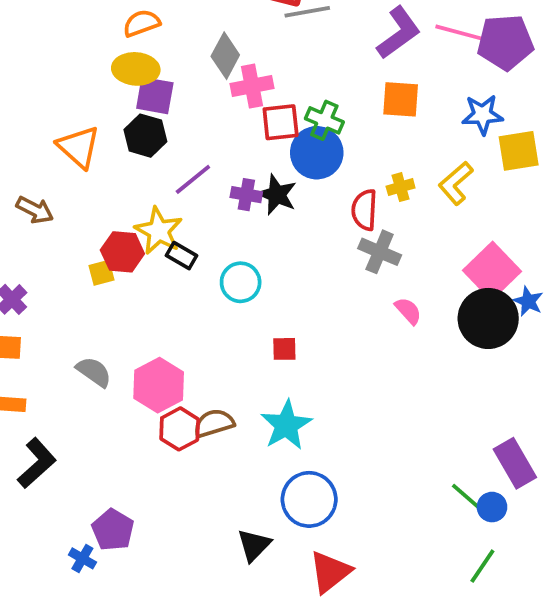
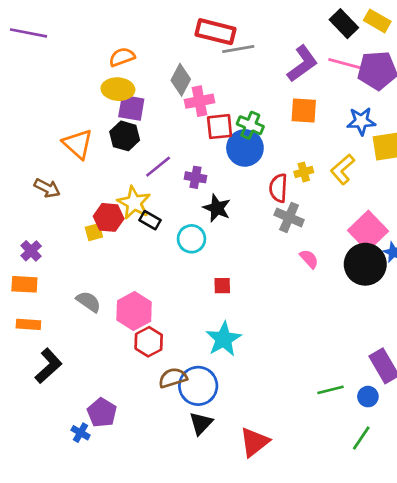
black star: (277, 195) -> (217, 208), moved
brown semicircle: (214, 423) -> (173, 378), moved
green line: (467, 498) -> (330, 390), moved, turned -55
blue circle: (309, 499) -> (198, 386), moved

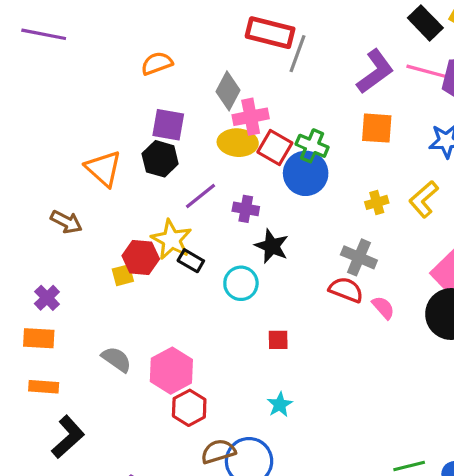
gray line: (238, 49) -> (298, 54), turned -60
yellow ellipse: (118, 89) -> (238, 143), moved
red square: (220, 127) -> (275, 147), turned 36
red semicircle: (278, 188) -> (346, 290), moved, turned 108
cyan star: (224, 339) -> (280, 405), size x0.6

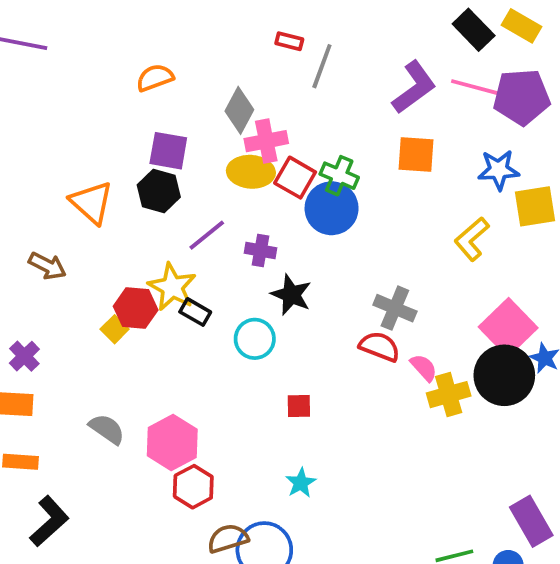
red rectangle: (270, 33) -> (289, 41), size x0.5
yellow cross: (377, 202) -> (449, 395), moved, size x1.5
yellow square: (123, 275) -> (115, 329), turned -30

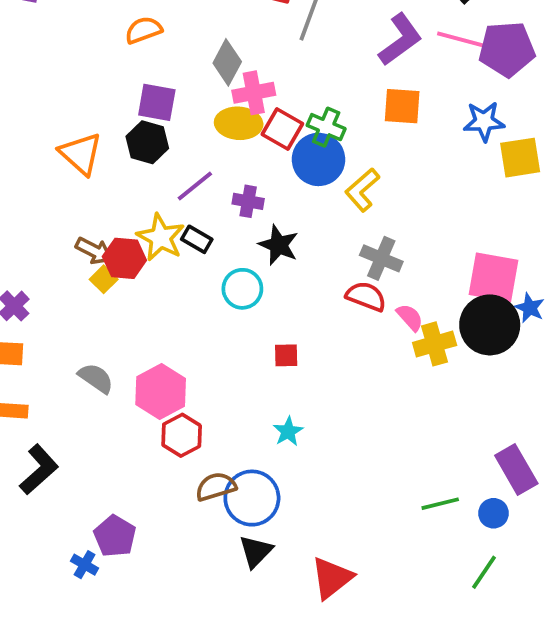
yellow L-shape: (472, 239) -> (362, 190), moved
brown arrow: (47, 266) -> (94, 251), moved
black rectangle: (195, 312) -> (197, 239), moved
pink square: (508, 327) -> (494, 277), turned -36

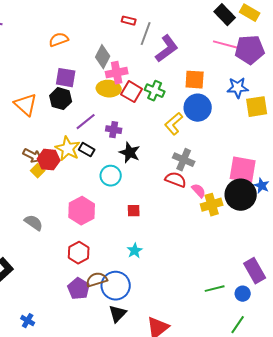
purple L-shape: (400, 40) -> (167, 49), moved
blue circle: (318, 159) -> (198, 108), moved
pink hexagon: (161, 392) -> (82, 211), moved
purple pentagon: (115, 536) -> (79, 289), moved

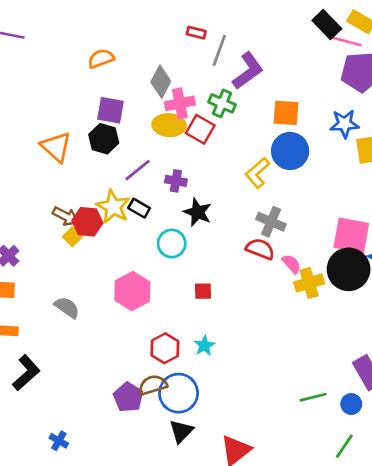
pink line: (226, 45) -> (344, 41), moved
green cross: (155, 91) -> (222, 103), moved
red hexagon: (79, 253) -> (165, 348), moved

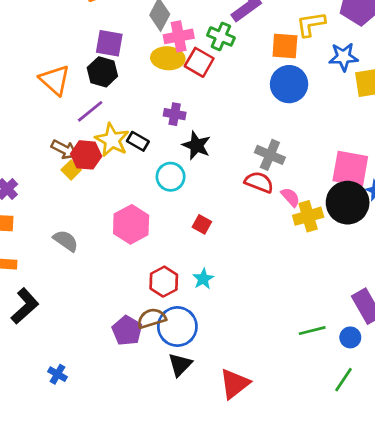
purple line: (138, 170) -> (90, 111), moved
yellow L-shape: (257, 173) -> (311, 24), moved, turned 32
red square: (203, 291) -> (202, 224), turned 30

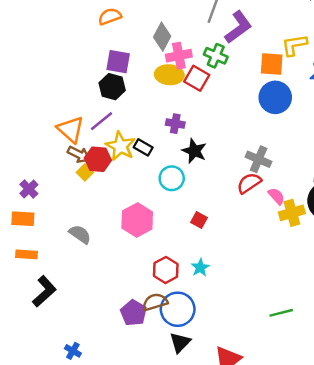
orange triangle: (55, 80) -> (71, 129), moved
red semicircle: (259, 182) -> (249, 183), turned -55
green line: (312, 331) -> (281, 313), moved

